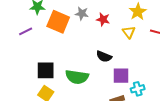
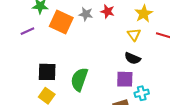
red star: (103, 19) -> (108, 11), moved
black semicircle: (104, 56) -> (132, 58), moved
green semicircle: (77, 77) -> (79, 79), turned 100

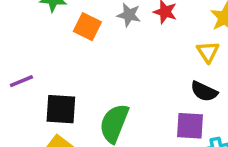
orange square: (61, 22) -> (87, 27), size x0.7
purple line: (27, 31) -> (21, 81), moved

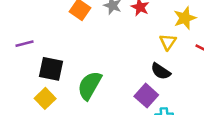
purple square: (190, 126) -> (146, 96), turned 30

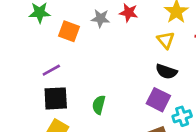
purple line: (24, 44) -> (51, 70), moved
green semicircle: (90, 85) -> (99, 105), size x0.6

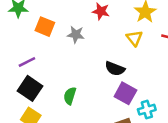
gray star: (100, 18) -> (76, 35), moved
black semicircle: (166, 72) -> (115, 69), moved
black square: (56, 98) -> (30, 88), turned 35

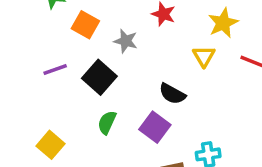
black square: (30, 88) -> (99, 77), moved
purple square: (125, 93) -> (155, 127), moved

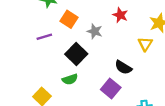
purple line: (55, 69) -> (44, 37), moved
green semicircle: (107, 122) -> (70, 79), moved, turned -136

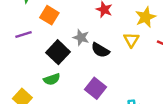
gray star: (95, 31) -> (81, 37), moved
black semicircle: (123, 67) -> (100, 50), moved

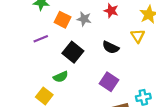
gray star: (81, 37) -> (84, 19), moved
green semicircle: (52, 79) -> (61, 77), moved

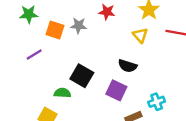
black semicircle: (111, 47) -> (128, 66), moved
black square: (73, 52) -> (82, 76), moved
green semicircle: (61, 77) -> (62, 93), turned -144

